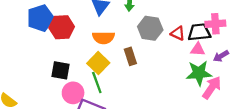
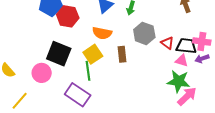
purple arrow: (221, 56) -> (202, 59), moved
black square: (60, 70) -> (59, 54), size x1.4
pink circle: (73, 93) -> (42, 73), moved

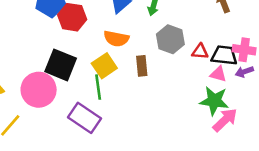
red triangle: (167, 43) -> (200, 51), turned -32
pink circle: (42, 73) -> (39, 90), size x1.4

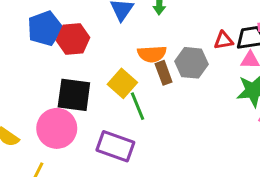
orange semicircle: (116, 39) -> (152, 54), moved
gray hexagon: (170, 39) -> (192, 63), moved
green line: (98, 87) -> (137, 106), moved

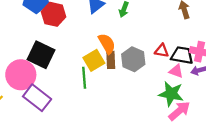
orange semicircle: (152, 54) -> (107, 44), turned -135
yellow square: (122, 83) -> (94, 60), moved
purple rectangle: (115, 146) -> (37, 98), moved

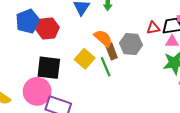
yellow square: (94, 60) -> (85, 59), moved
green line: (84, 78) -> (106, 67), moved

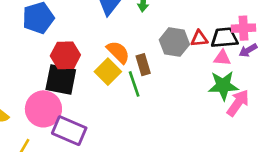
red hexagon: (48, 29) -> (65, 55), moved
orange semicircle: (103, 38) -> (118, 52), moved
gray hexagon: (131, 44) -> (174, 42), moved

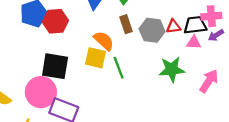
red hexagon: (65, 55) -> (55, 21), moved
brown rectangle: (143, 65) -> (126, 24), moved
yellow square: (108, 72) -> (95, 58), turned -30
green star: (223, 86) -> (172, 69), moved

